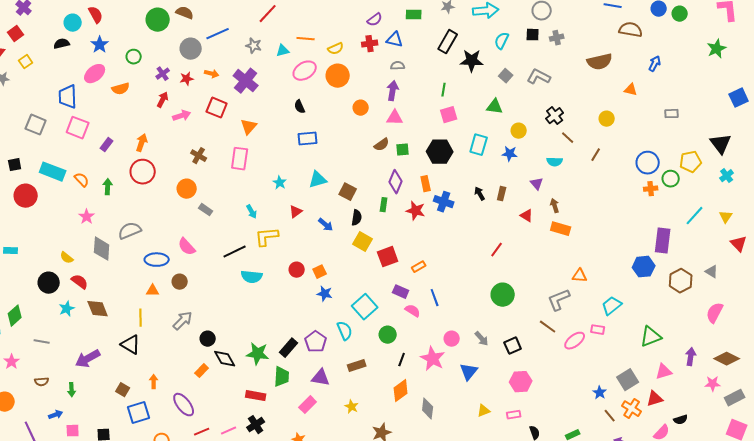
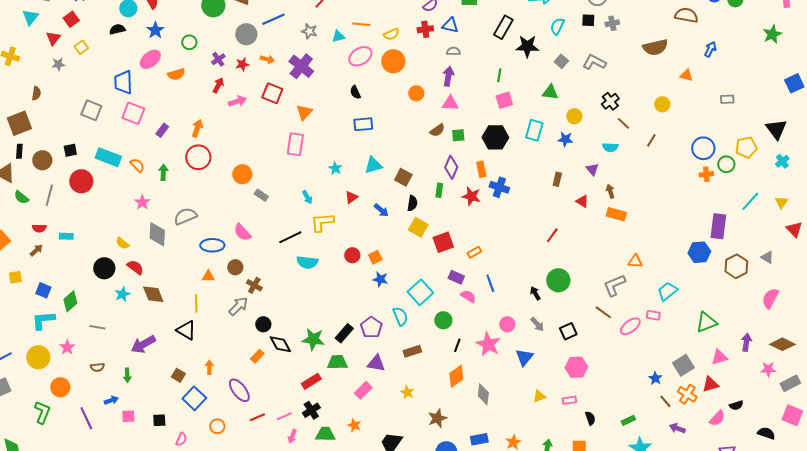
brown cross: (199, 156) -> (254, 285), moved
black arrow: (480, 194) -> (535, 293), moved
green trapezoid: (282, 377) -> (337, 362), turned -95
red rectangle: (256, 396) -> (311, 381), turned -42
blue square: (139, 413) -> (194, 398), turned -30

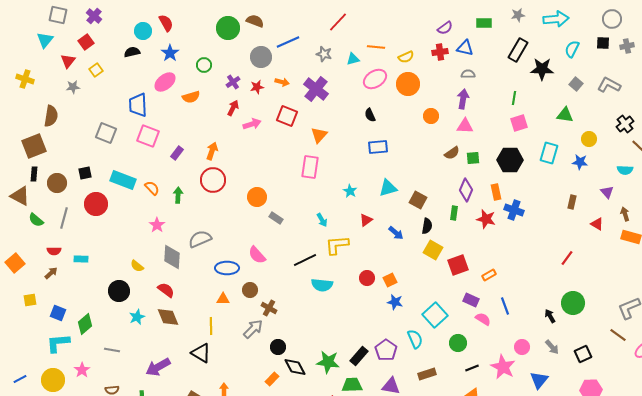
brown semicircle: (36, 93) -> (51, 116), size x1.5
red semicircle: (135, 267) -> (166, 290), moved
black line: (457, 345) -> (472, 368), turned 48

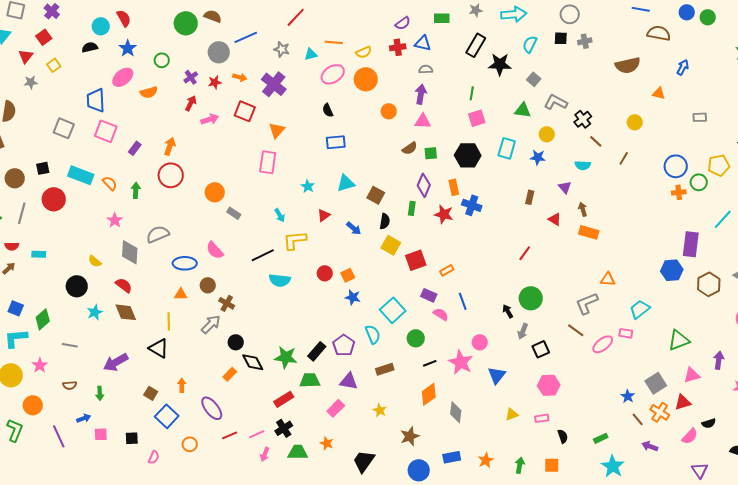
gray L-shape: (609, 85) -> (556, 102), moved
gray arrow: (552, 347) -> (523, 331), moved, turned 63

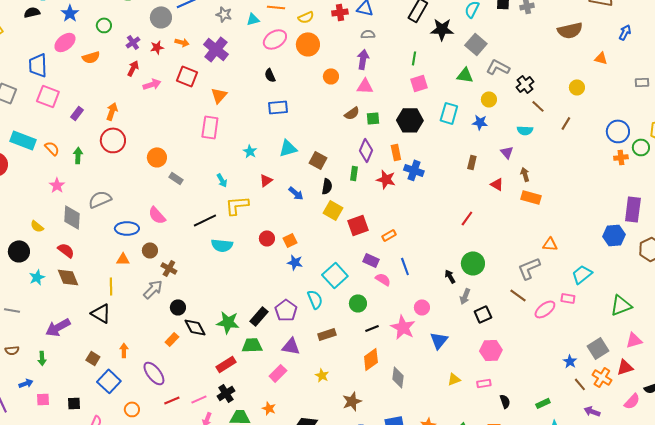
gray square: (534, 79) -> (476, 44), size x1.5

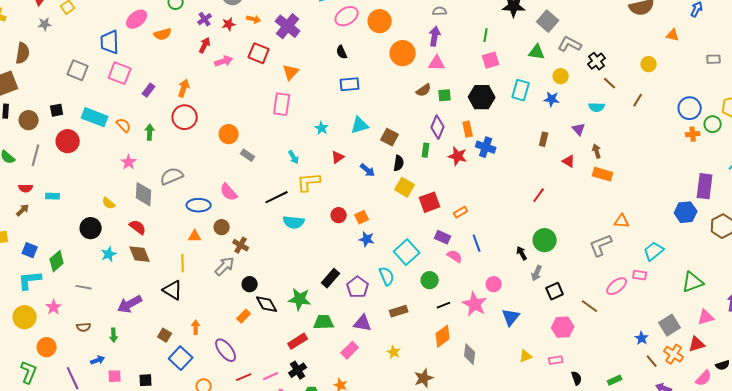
orange circle: (331, 76) -> (403, 53), size x1.6
brown line: (518, 295) -> (590, 306), moved
black rectangle: (259, 316) -> (331, 278), moved

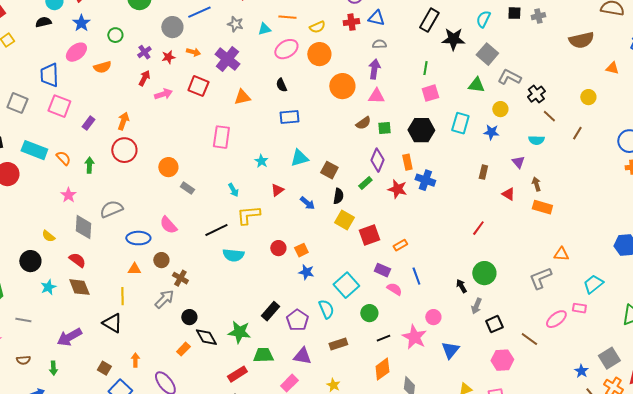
orange triangle: (291, 72) -> (242, 97), moved, turned 36
green rectangle: (426, 150) -> (365, 183), turned 40

